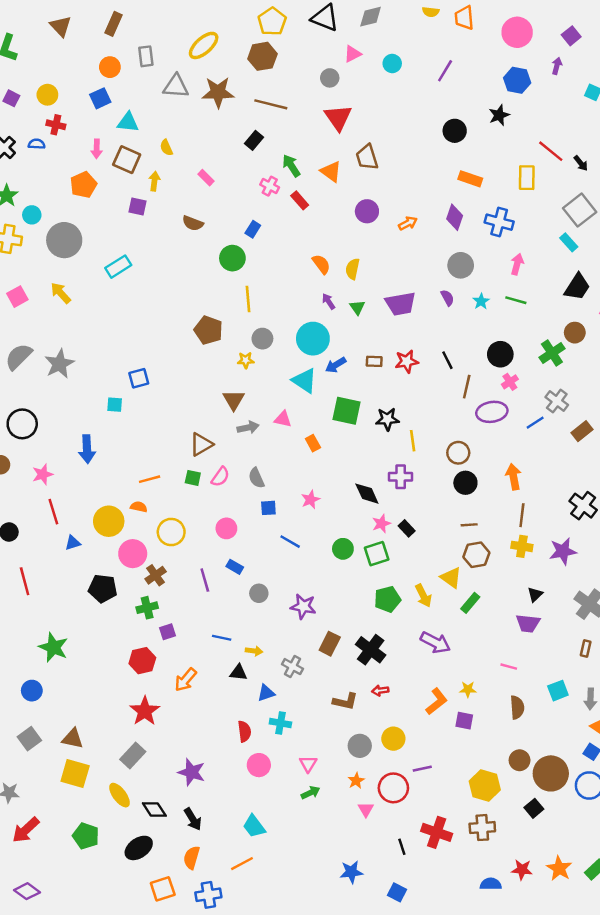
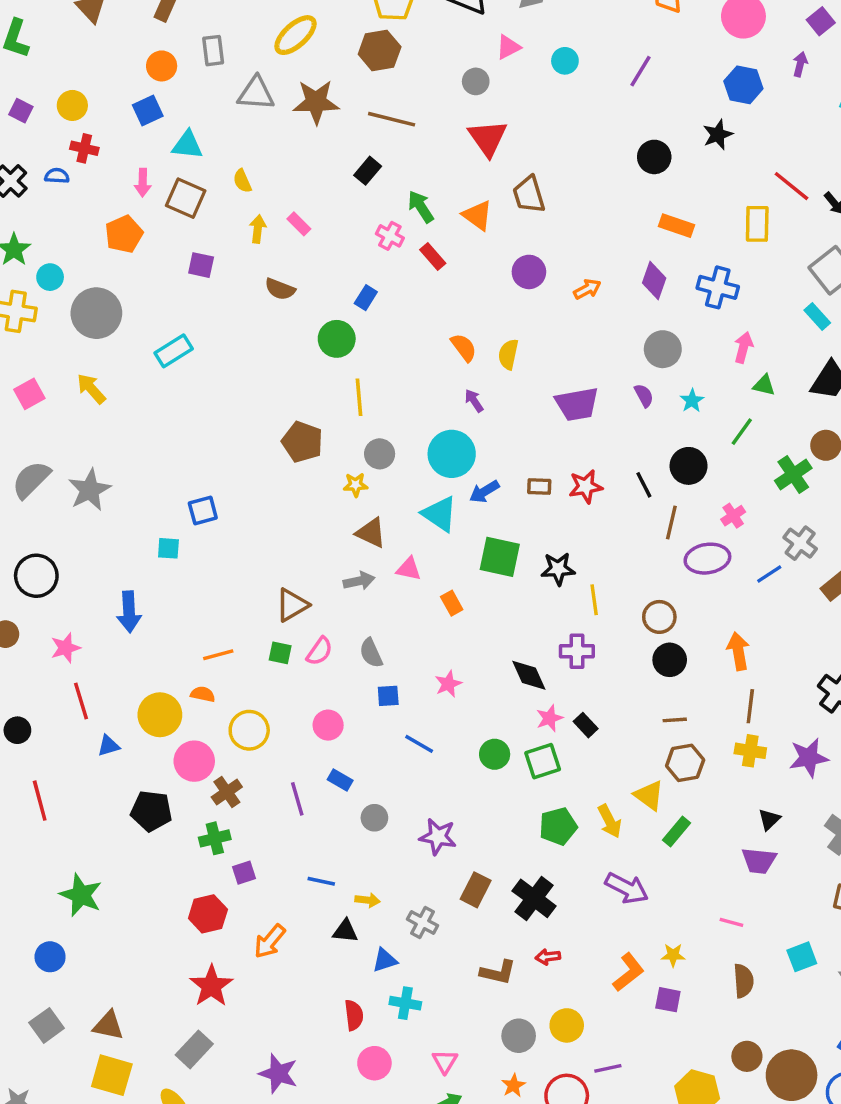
yellow arrow: (154, 181) -> (258, 229), moved
green line: (516, 300) -> (742, 432), moved, turned -70
green triangle: (357, 307) -> (764, 385), moved, turned -42
black circle: (500, 354) -> (689, 466), moved
brown triangle: (234, 400) -> (371, 533), moved, turned -35

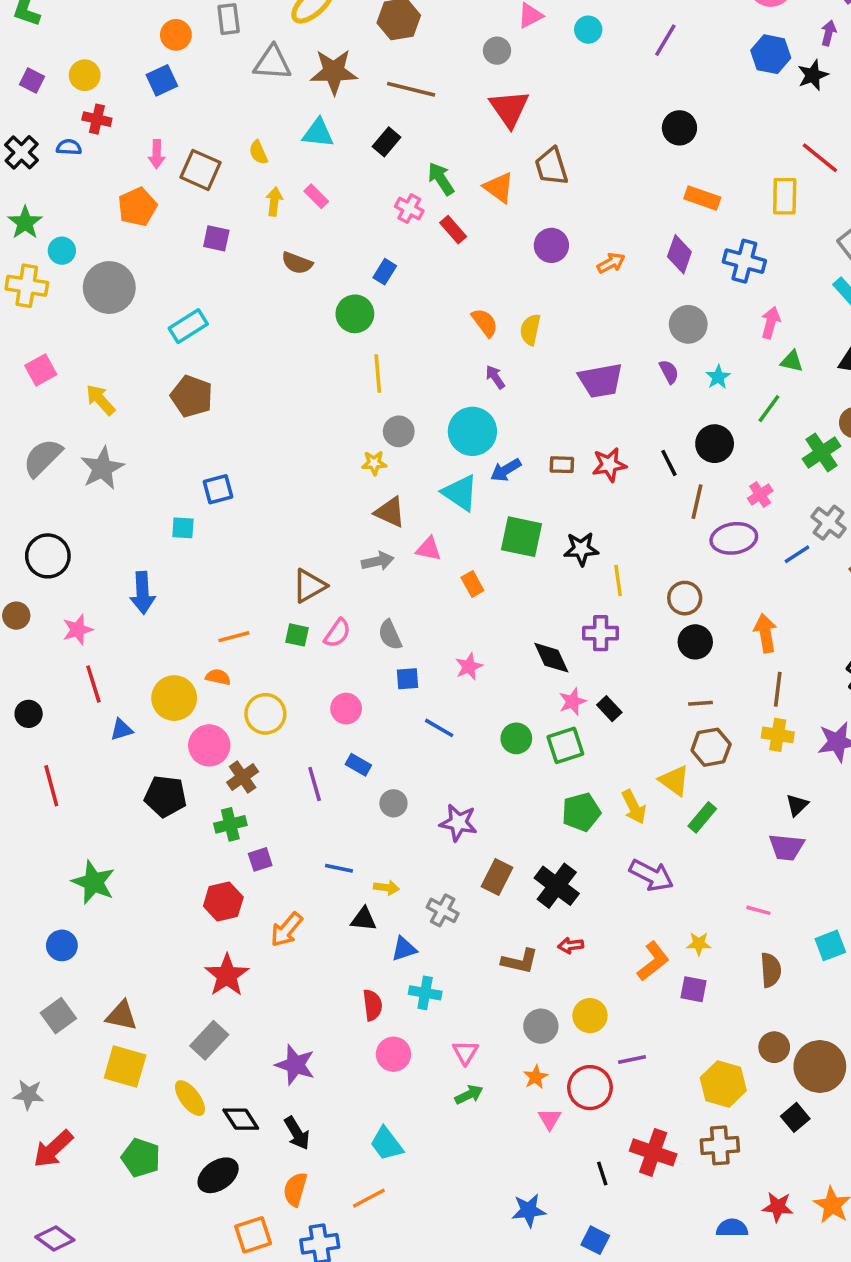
black star: (718, 135) -> (813, 75), moved
cyan triangle: (187, 145) -> (318, 133), moved
yellow arrow: (91, 389) -> (100, 400), moved
brown pentagon: (302, 442) -> (192, 396), moved

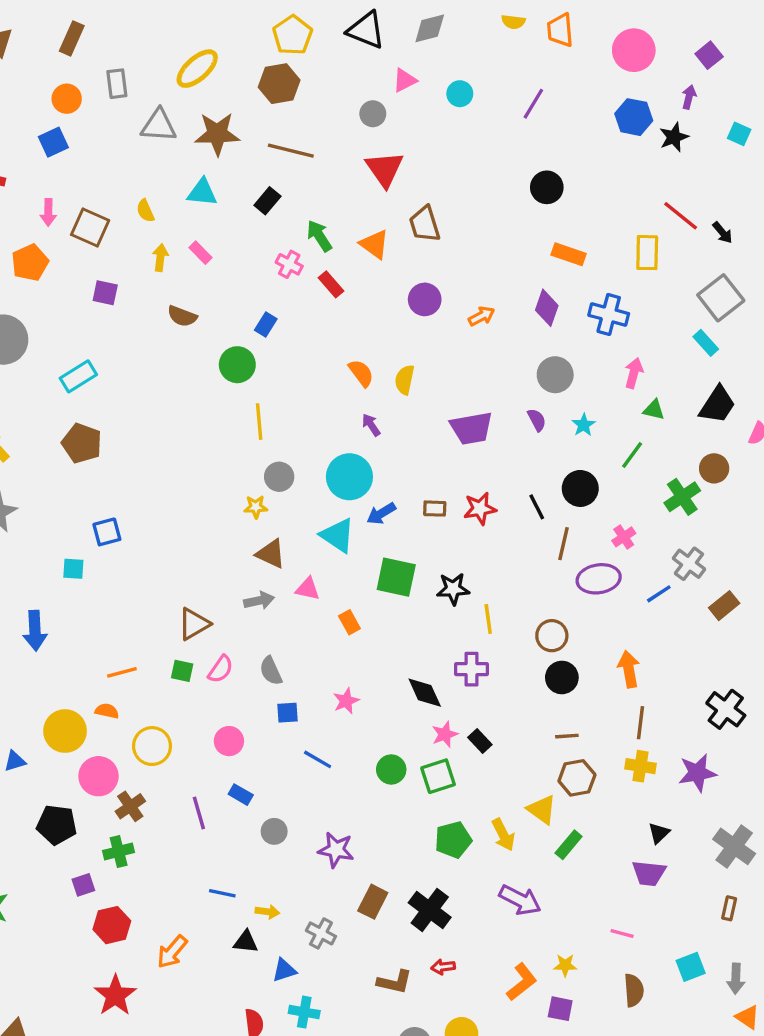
purple square: (260, 859) -> (83, 885), moved

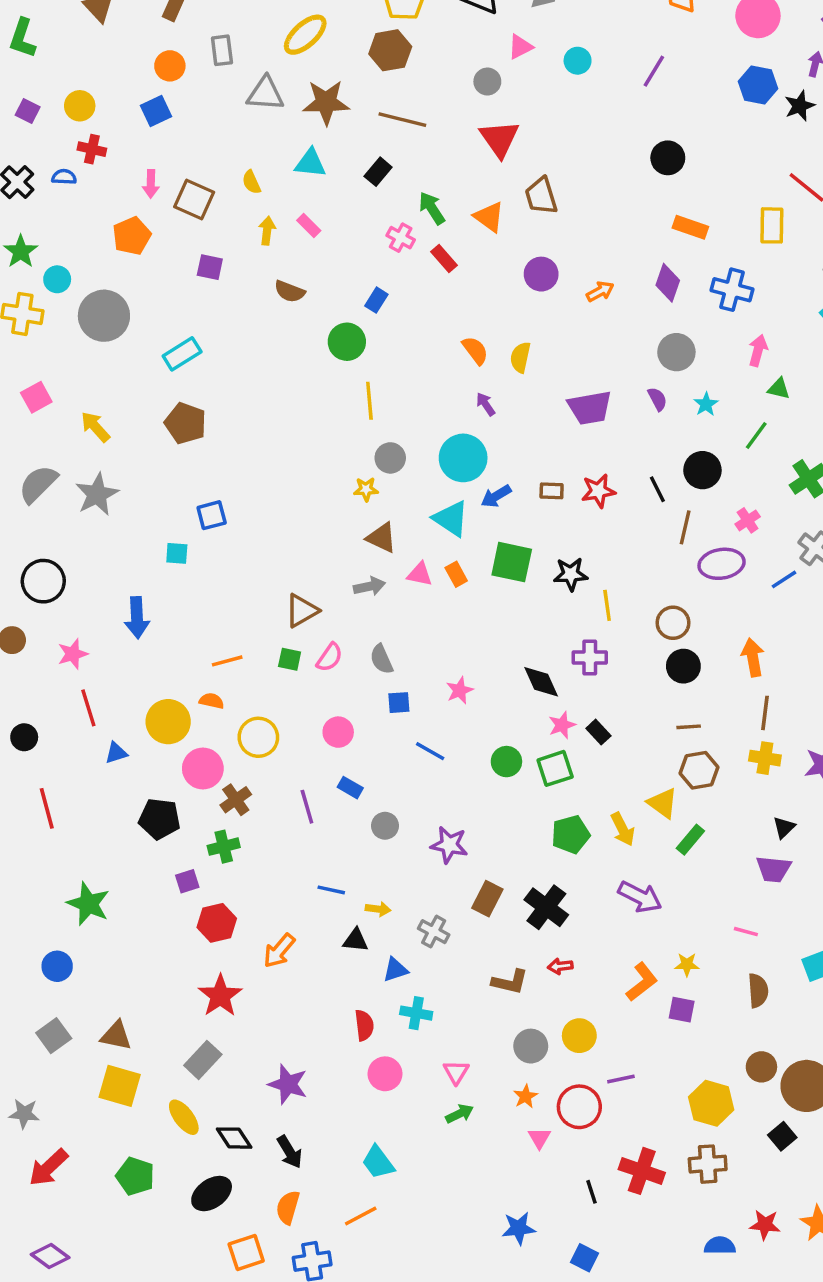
orange rectangle: (349, 622) -> (456, 574), moved

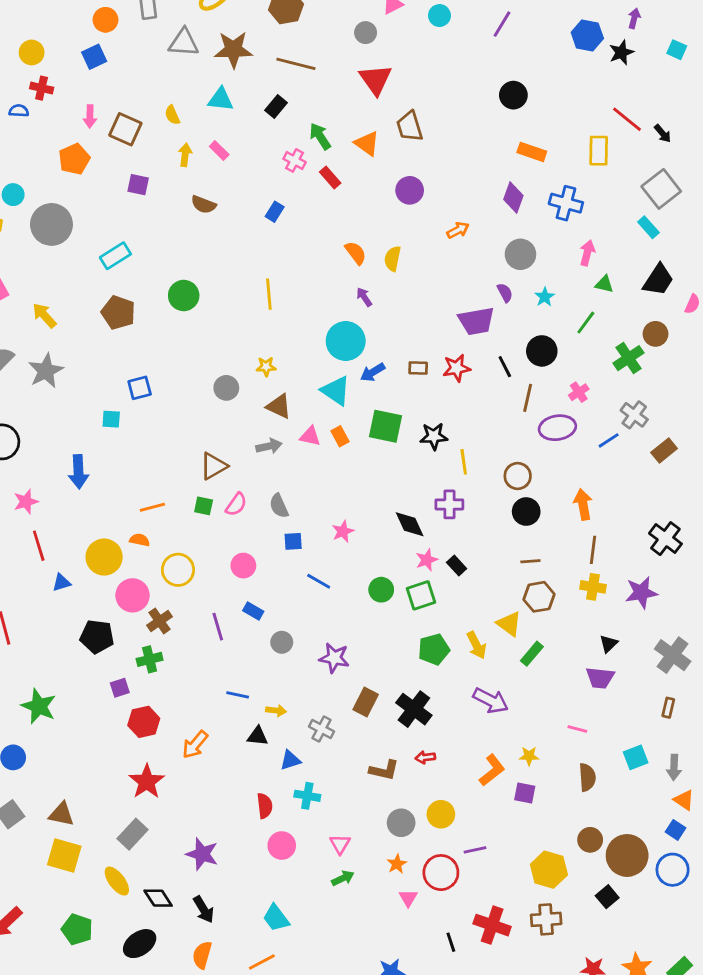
orange arrow: (600, 291) -> (458, 230), moved
green circle: (347, 342) -> (184, 296), moved
purple trapezoid: (590, 408) -> (476, 321), moved
gray circle: (390, 458) -> (226, 388), moved

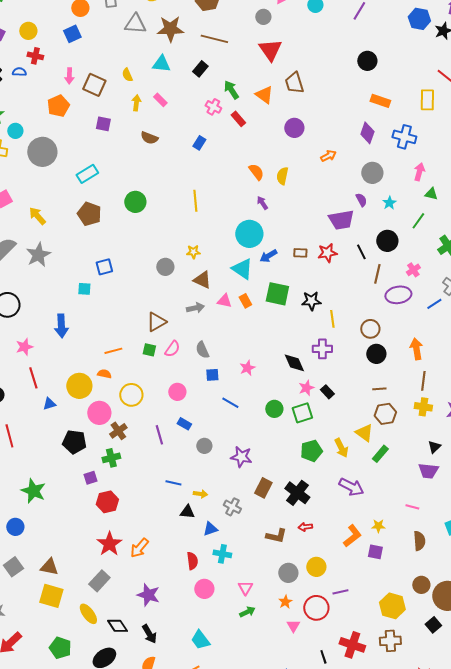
orange arrow: (195, 745) -> (139, 548), moved

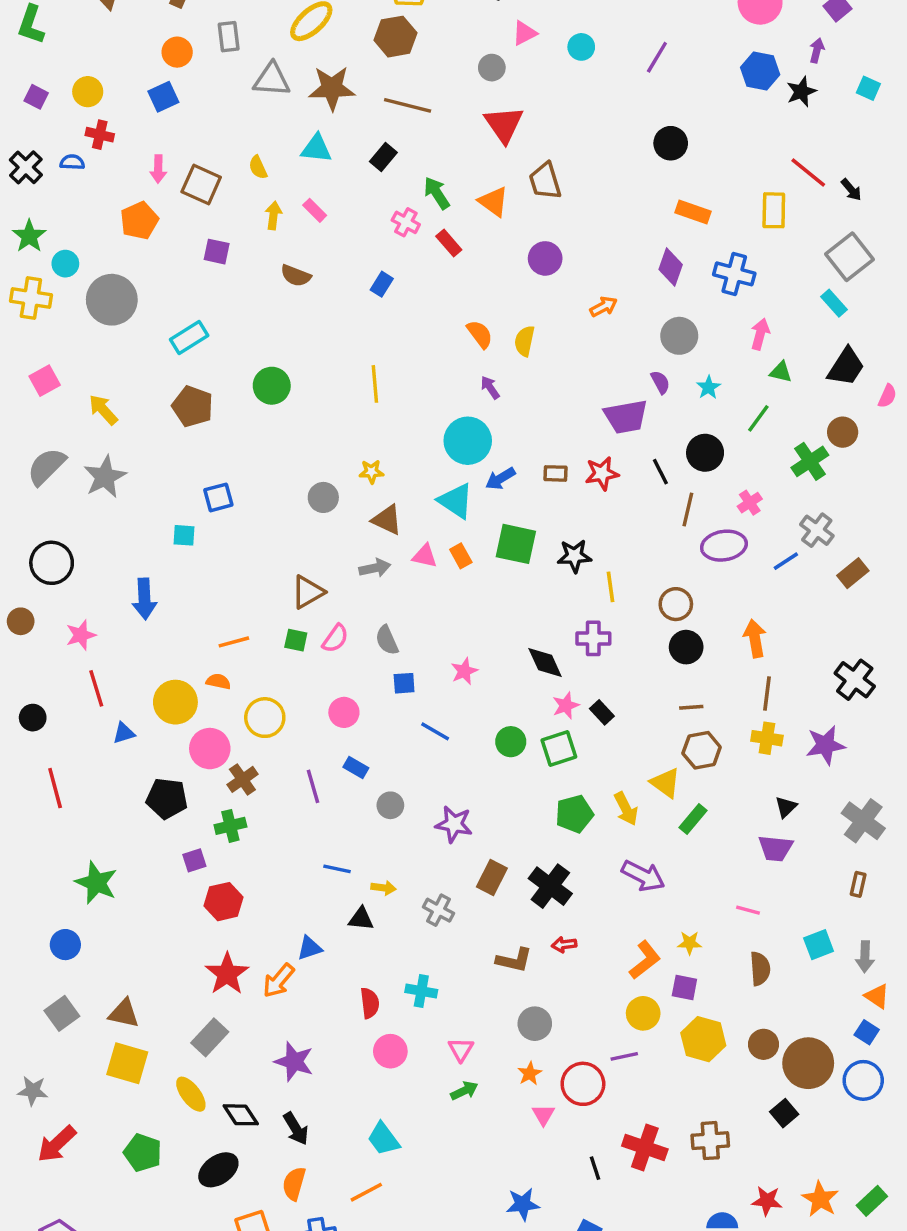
blue triangle: (210, 529) -> (310, 948), moved
yellow circle: (316, 567) -> (643, 1013), moved
yellow hexagon: (392, 606) -> (703, 1039), moved

